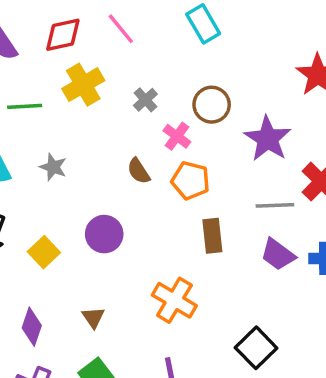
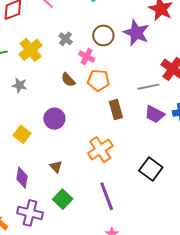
yellow cross: (83, 85) -> (31, 50), moved
purple star: (268, 139) -> (136, 33), moved
orange cross: (174, 300) -> (100, 150), turned 35

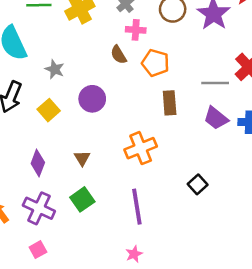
pink cross: (87, 57) -> (136, 30), moved, turned -35
gray star: (19, 85) -> (55, 69), moved
black square: (151, 169) -> (198, 184), size x0.7

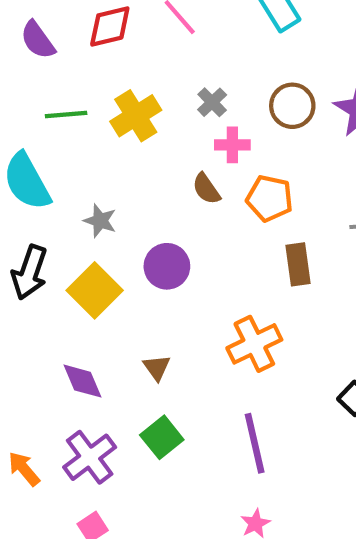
yellow square: (49, 110) -> (95, 290), size x1.4
purple diamond: (38, 163) -> (83, 381), turned -40
purple cross: (39, 208) -> (90, 457), turned 32

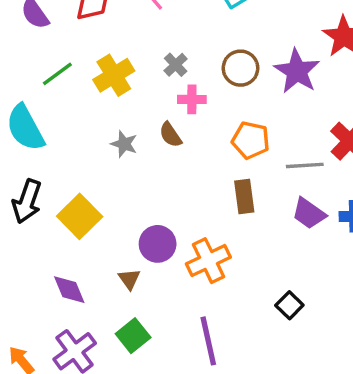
green line: (66, 114) -> (57, 74), turned -32
orange pentagon: (270, 198) -> (251, 140), moved
gray star: (100, 221) -> (124, 144), moved
purple circle: (167, 266) -> (158, 244), moved

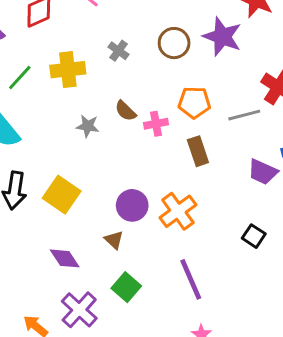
yellow cross: (114, 75) -> (68, 70), turned 36
pink cross: (192, 99) -> (156, 124), moved
purple trapezoid: (309, 213) -> (263, 172), moved

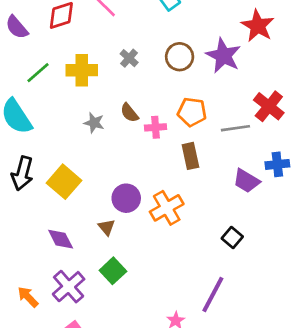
purple line: (191, 279) -> (213, 294), moved, turned 45

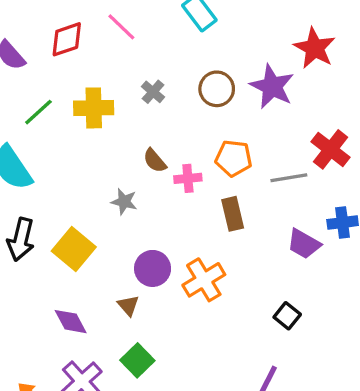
gray star: (94, 123) -> (124, 202), moved

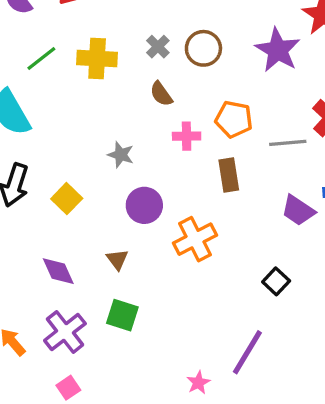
brown circle: (217, 89) -> (203, 48), moved
brown semicircle: (155, 161) -> (161, 94), moved
yellow square: (74, 249) -> (67, 199), size x0.7
purple circle: (153, 268) -> (144, 205), moved
green square: (137, 360) -> (122, 315), turned -32

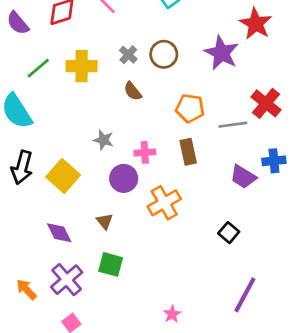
pink cross: (187, 136) -> (145, 152), moved
yellow square: (67, 199) -> (63, 176), size x1.4
purple line: (247, 352) -> (245, 295), moved

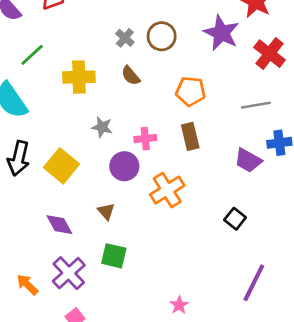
yellow cross: (82, 66) -> (79, 77), moved
red cross: (266, 103) -> (269, 54), moved
gray line: (233, 125) -> (256, 105), moved

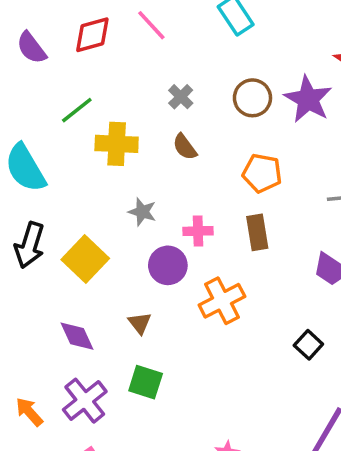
brown circle: (162, 36) -> (252, 98), moved
green line: (32, 55) -> (77, 110), moved

